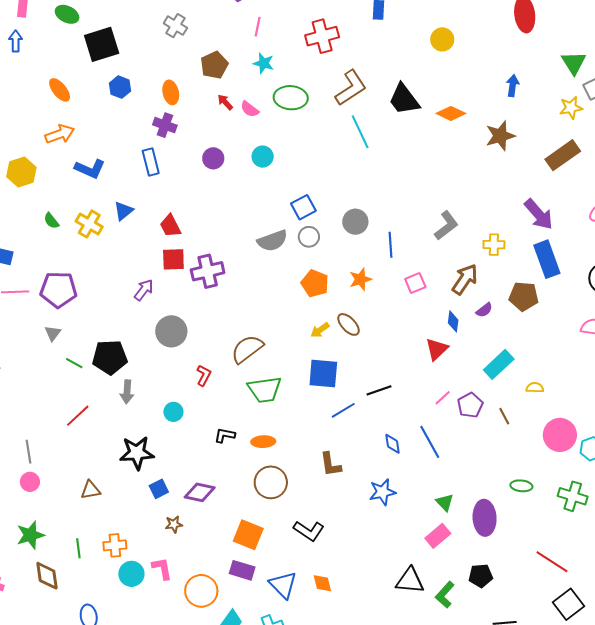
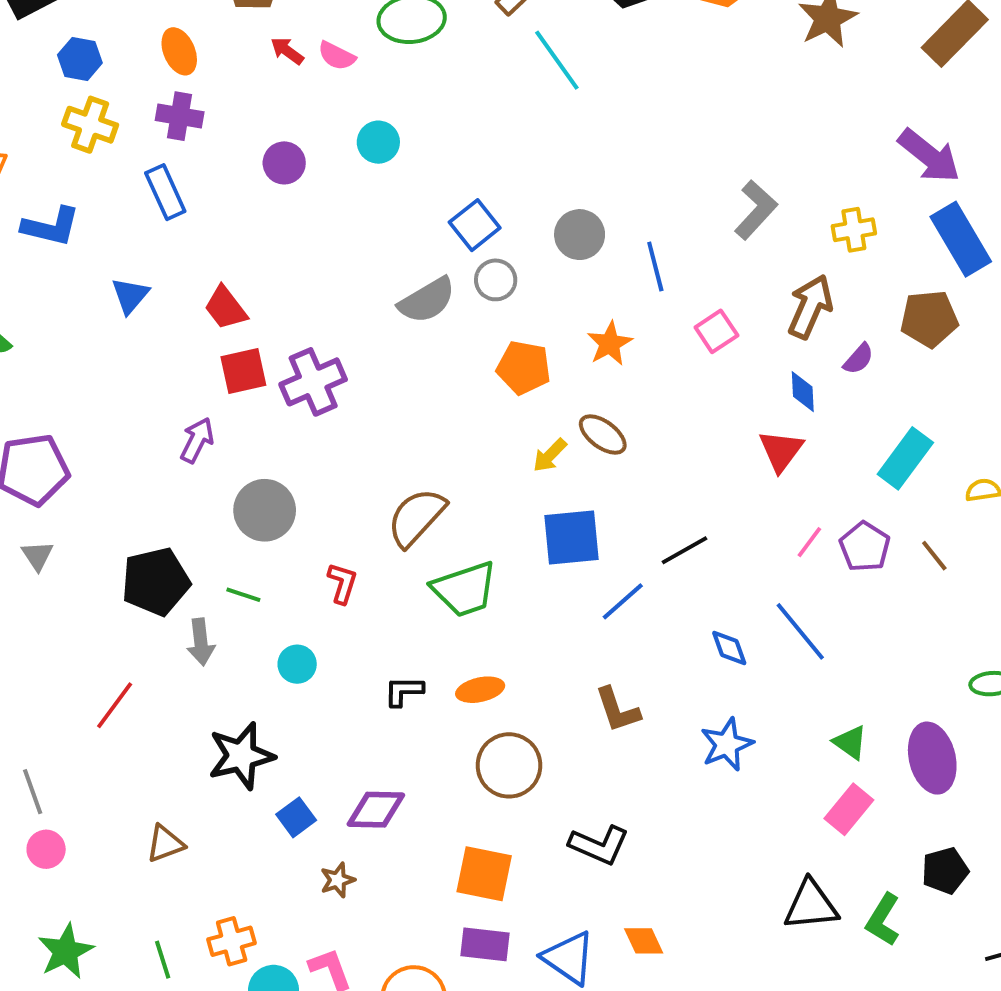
yellow cross: (89, 224) -> (90, 125), moved
green line: (74, 363) -> (243, 595), moved

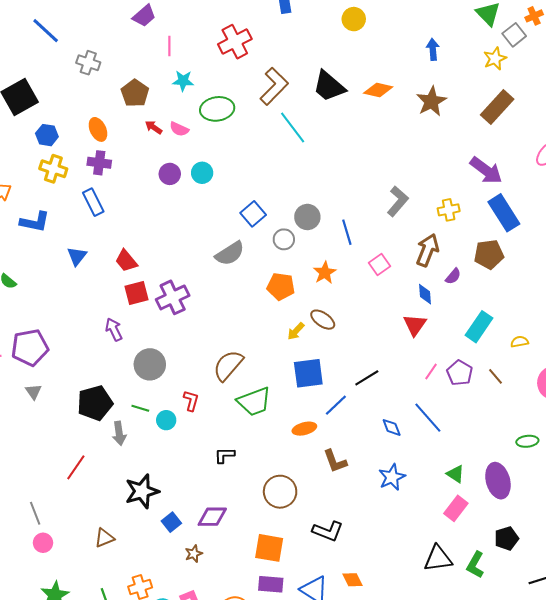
purple circle: (284, 163) -> (170, 174), moved
gray circle: (496, 280) -> (284, 239), moved
purple arrow: (197, 440) -> (114, 329), turned -50
cyan circle: (297, 664) -> (166, 420), moved
orange ellipse: (480, 690) -> (304, 429), moved

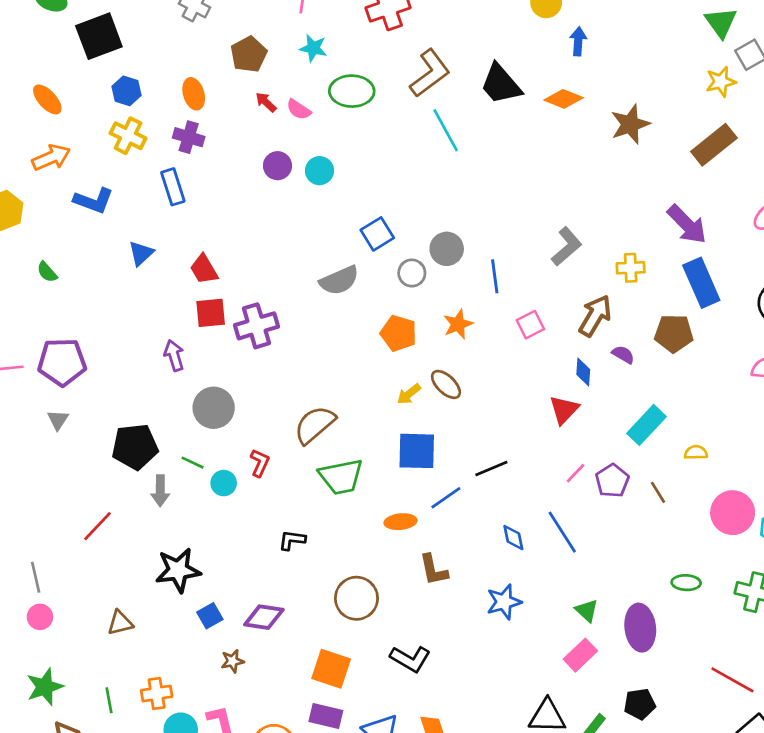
blue arrow: (433, 49) -> (578, 41), moved
purple semicircle: (453, 276) -> (623, 355), turned -108

